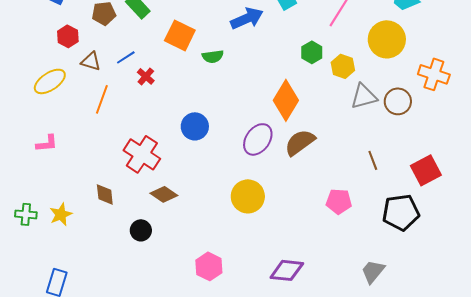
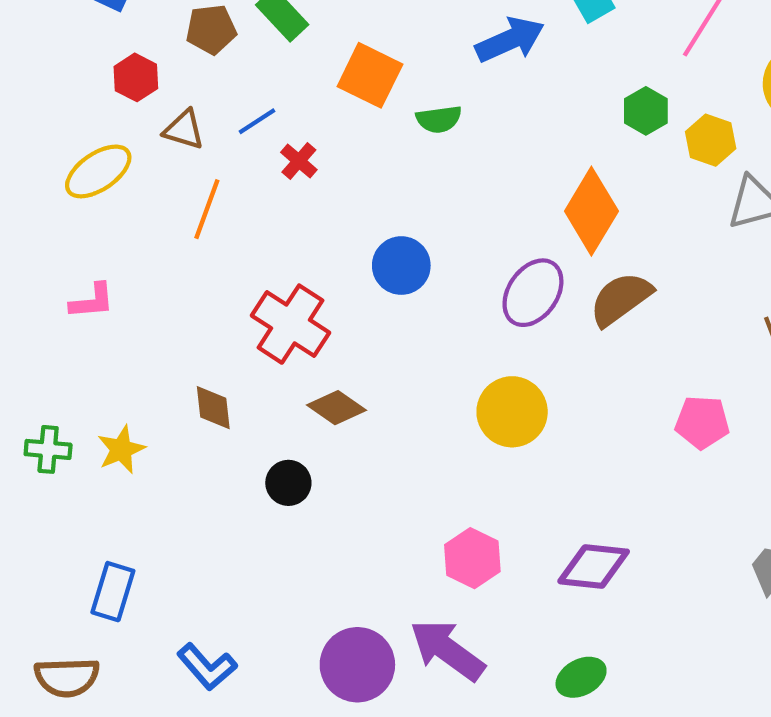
pink hexagon: (209, 266) -> (472, 558), moved

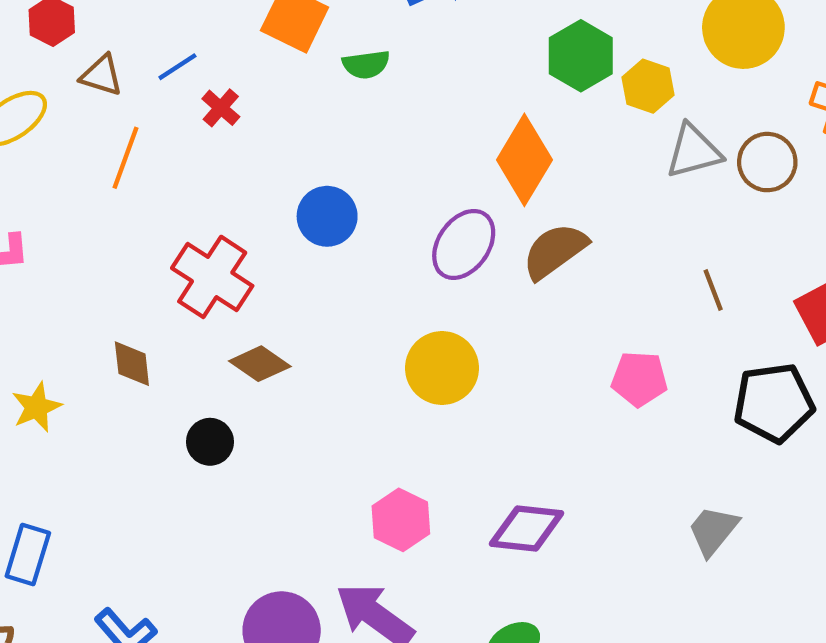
green hexagon: (646, 111) -> (581, 56), size x1.4

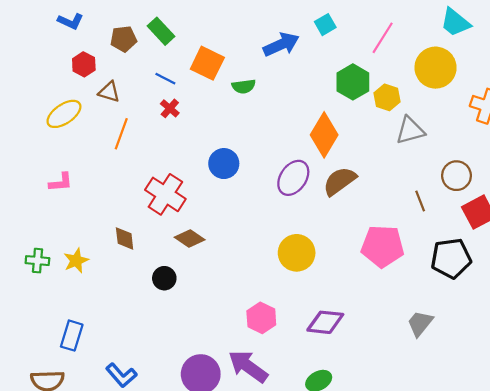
blue line: (177, 67) -> (165, 79), moved, turned 60
brown circle: (767, 162) -> (456, 176), moved
yellow circle: (442, 368) -> (297, 253), moved
pink pentagon: (639, 379) -> (383, 246), size x1.5

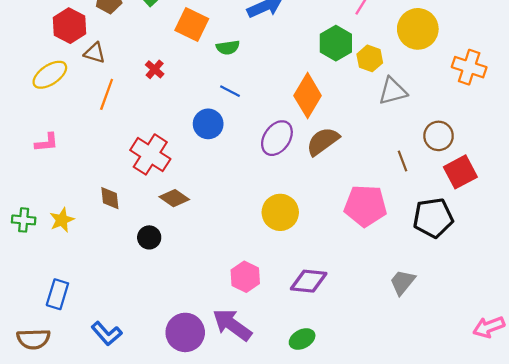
red hexagon: (84, 64) -> (69, 26), size x1.4
blue line: (165, 79) -> (230, 91), moved

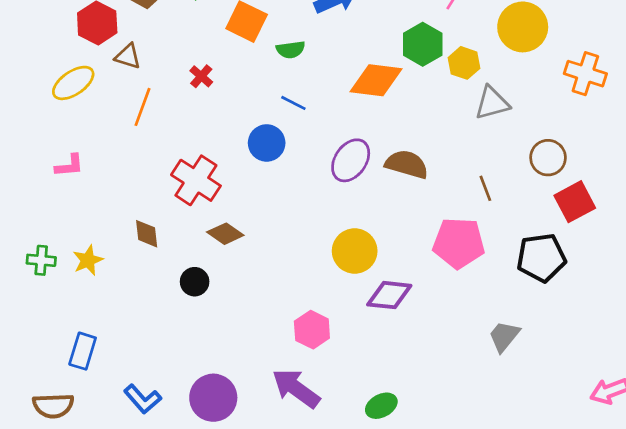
orange diamond: (308, 96) -> (376, 80), moved, turned 66
brown semicircle: (323, 141) -> (407, 164), turned 52
brown line: (403, 161) -> (485, 188), moved
purple diamond: (309, 281) -> (389, 295), moved
purple circle: (185, 332) -> (213, 398), moved

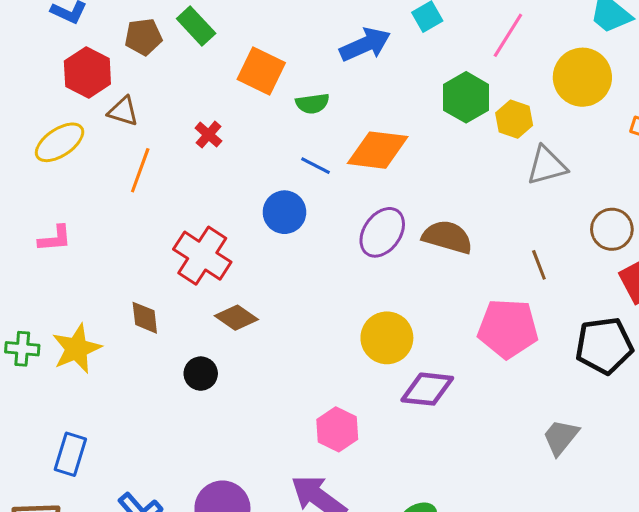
orange diamond: (376, 80) -> (378, 150), moved
yellow star: (88, 260) -> (77, 349), size x1.4

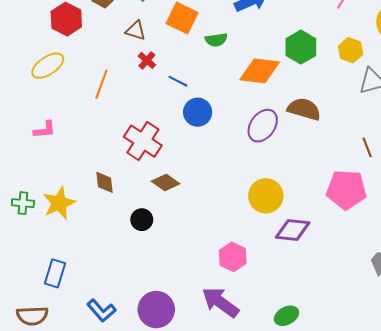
green hexagon: (466, 97) -> (301, 47), moved
brown triangle: (123, 111) -> (136, 31), moved
blue line: (316, 166) -> (178, 81), moved
brown semicircle: (447, 237) -> (304, 109), moved

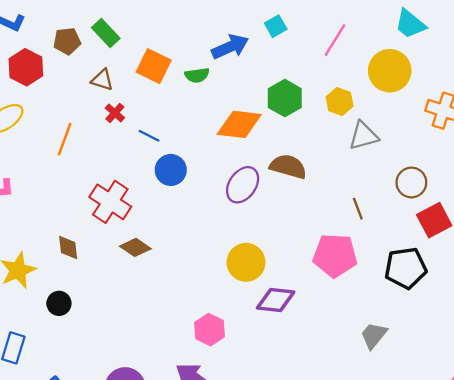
green semicircle: (216, 40) -> (197, 75), moved
black circle: (142, 220) -> (59, 303), moved

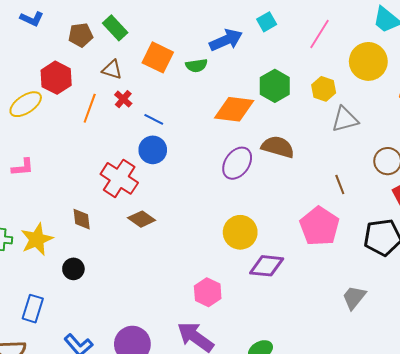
red hexagon: (26, 67) -> (56, 78), moved
orange line: (65, 139) -> (90, 108), moved
blue circle: (171, 170) -> (153, 150), moved
pink pentagon: (335, 255) -> (319, 226), turned 30

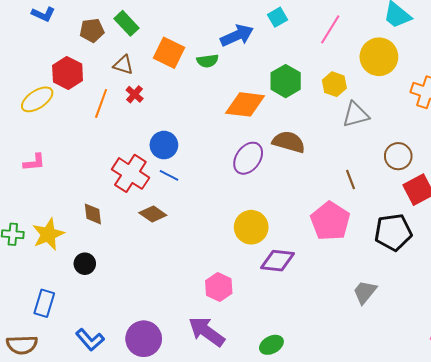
blue line: (154, 119) -> (169, 175), moved

